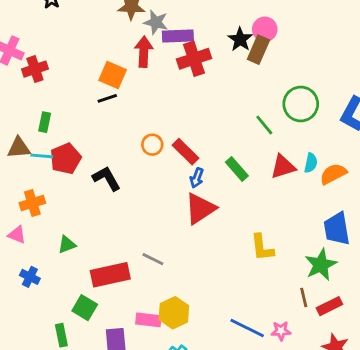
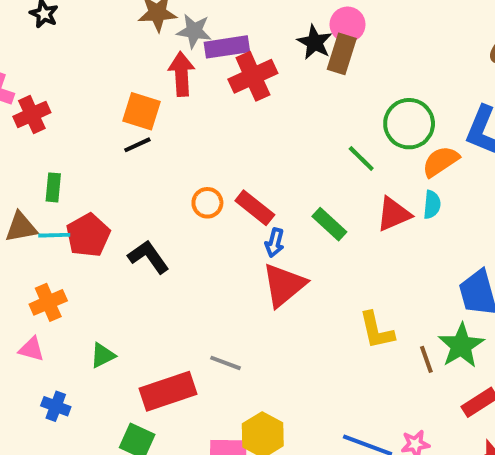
orange semicircle: (333, 174) -> (441, 161), moved
brown line: (304, 298) -> (426, 359), moved

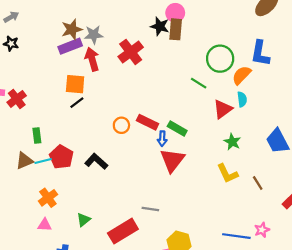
purple rectangle: (227, 47) -> (70, 46), moved
green rectangle: (329, 224) -> (177, 128), moved
green star: (461, 346) -> (232, 142), moved, size x0.7

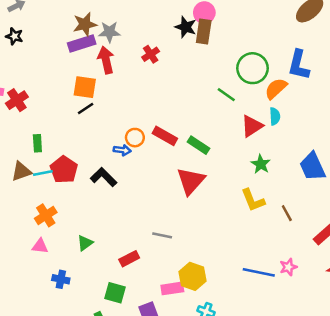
red cross: (131, 52) -> (151, 54), size x0.6
blue arrow: (162, 139) -> (122, 150), moved, turned -88
red rectangle: (123, 231) -> (129, 259), size x0.6

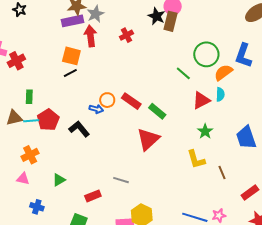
gray star: (109, 32) -> (96, 14), turned -30

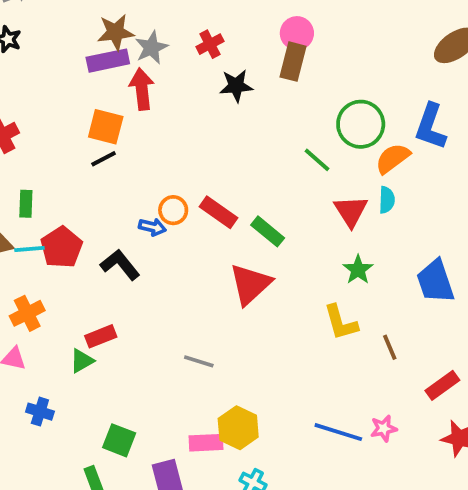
black star: (157, 16) -> (236, 86), moved, turned -30
red cross: (126, 35) -> (210, 44), moved
red triangle: (201, 100) -> (351, 211), turned -36
red rectangle: (93, 196) -> (101, 336), moved

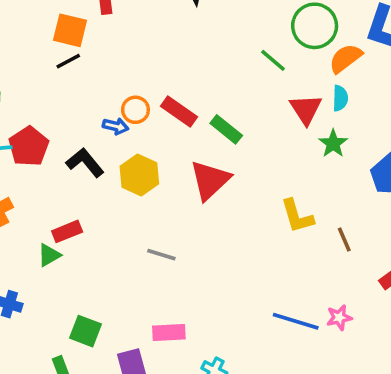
green star: (358, 270) -> (333, 144), moved
yellow hexagon: (238, 428) -> (139, 175), moved

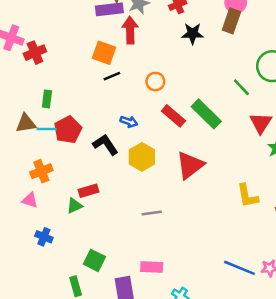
black line: (68, 61) -> (112, 76), moved
orange circle: (135, 110) -> (155, 82), moved
green rectangle: (226, 129) -> (206, 114), moved, size x1.4
gray line: (161, 255) -> (152, 213), turned -30

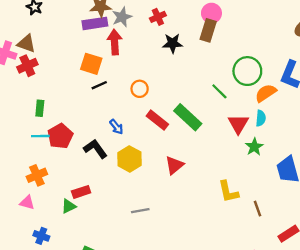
blue arrow: (129, 122) -> (116, 127), turned 35
brown triangle: (26, 123) -> (26, 44), moved, turned 30
red triangle: (190, 165) -> (174, 165), size x0.7

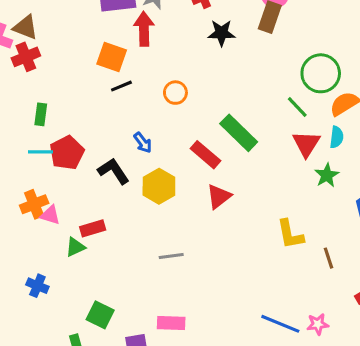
green line: (219, 91) -> (297, 107), moved
red rectangle: (157, 120) -> (206, 155), moved
pink triangle: (27, 203) -> (50, 215), moved

